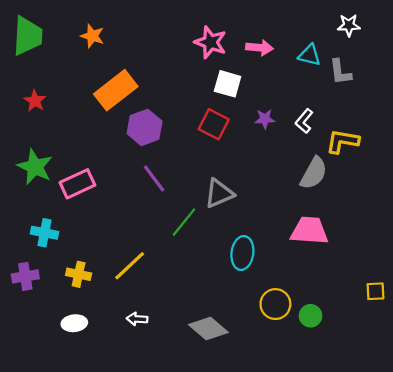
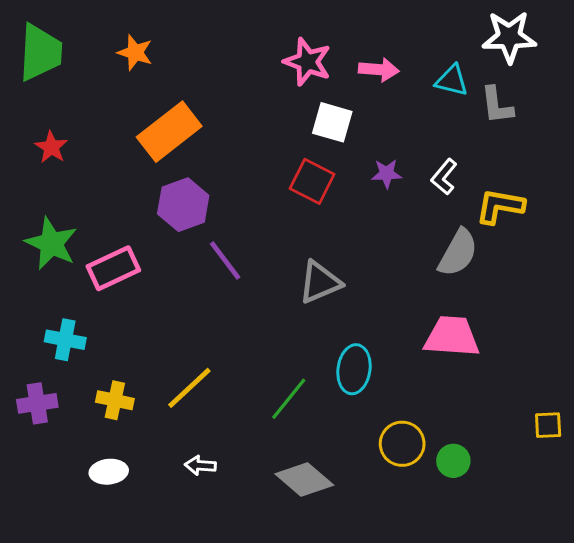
white star: (349, 25) -> (509, 37), size x1.6
purple hexagon: (145, 127) -> (183, 205), moved
green line: (184, 222) -> (289, 399), moved

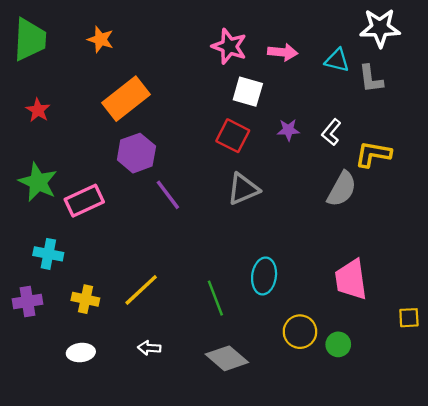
gray triangle: (320, 282) -> (243, 189), moved
pink trapezoid: (452, 337) -> (351, 279), moved, turned -102
green line: (289, 399) -> (215, 298), turned -60

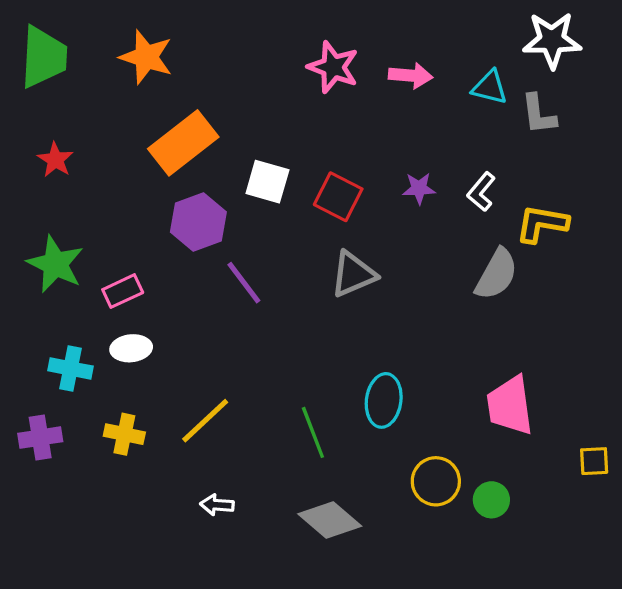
orange star: (101, 39) -> (146, 57), size x1.4
white square: (248, 92) -> (267, 182), moved
pink rectangle: (84, 201) -> (123, 291), size x0.7
white ellipse: (81, 353) -> (131, 348), moved

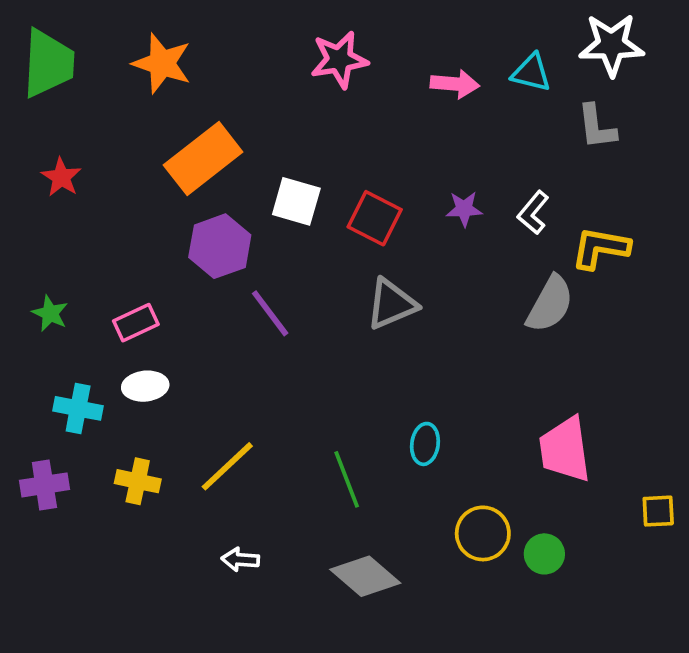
pink star: (333, 67) -> (339, 60), moved, turned -30
cyan triangle: (490, 87) -> (531, 73), moved
green star: (55, 264) -> (50, 313), moved, size x0.6
cyan ellipse: (384, 400) -> (425, 444), size x0.7

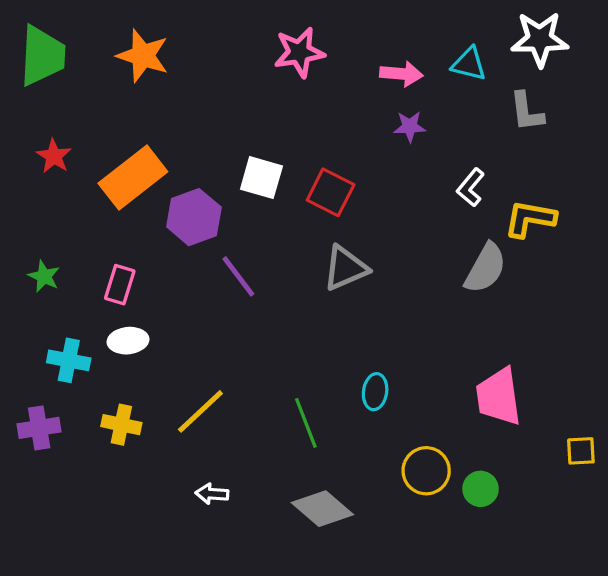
orange rectangle: (203, 159) -> (133, 178), moved
purple star: (464, 209) -> (410, 126), moved
pink rectangle: (136, 323) -> (120, 285), turned -48

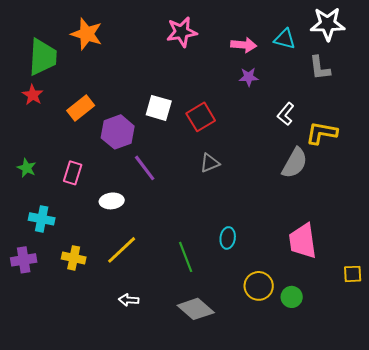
green trapezoid: (42, 56) -> (43, 57), moved
orange rectangle: (133, 178) -> (81, 108), size x0.7
red square: (331, 192) -> (201, 117), turned 32
gray triangle: (345, 268) -> (210, 163), size x0.7
white ellipse: (128, 341) -> (112, 201), moved

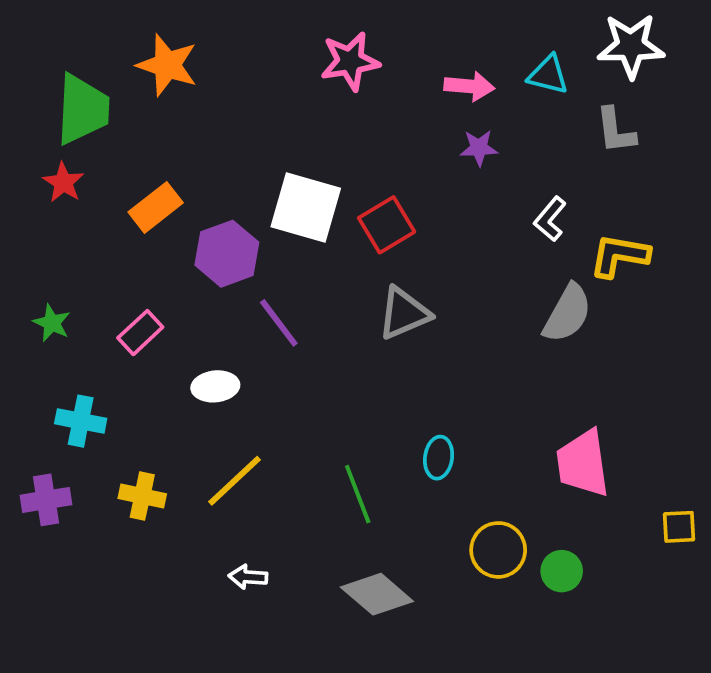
white square: (159, 108) -> (306, 207), size x1.4
gray triangle: (210, 163) -> (404, 313), size x1.4
pink rectangle: (73, 173) -> (140, 333), turned 30

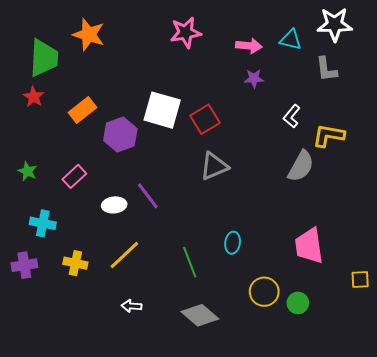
purple line: (279, 323) -> (148, 196), moved

